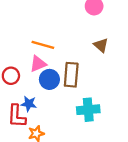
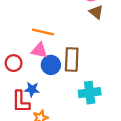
brown triangle: (101, 45) -> (96, 12), moved
pink triangle: (38, 64) -> (39, 50), turned 36

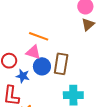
brown triangle: (96, 12) -> (88, 24), turned 32
blue star: (32, 89) -> (23, 76), moved

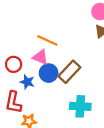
brown rectangle: (61, 64) -> (69, 72), turned 30

